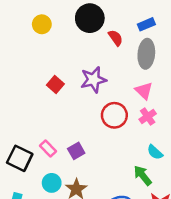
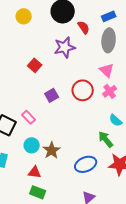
purple star: (93, 80) -> (65, 47), moved
purple square: (76, 151) -> (52, 95), moved

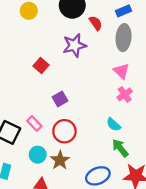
red circle: (83, 90) -> (64, 131), moved
cyan semicircle: (116, 120) -> (114, 125), moved

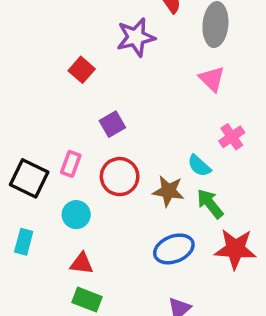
pink cross: (125, 94) -> (232, 137), moved
pink rectangle: (34, 123) -> (71, 164), turned 64
brown star: (60, 160) -> (168, 191), moved, turned -30

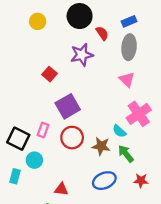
purple square: (112, 124) -> (68, 106), size x1.6
pink cross: (232, 137) -> (139, 114), size x1.6
cyan circle: (76, 215) -> (34, 160), moved
red star: (235, 249) -> (141, 181), size x0.6
red triangle: (82, 263) -> (61, 189), moved

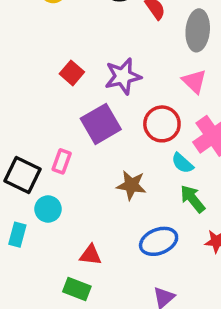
purple star: (82, 55) -> (123, 76), moved
red circle: (72, 138) -> (162, 124), moved
brown star: (101, 146) -> (131, 185), moved

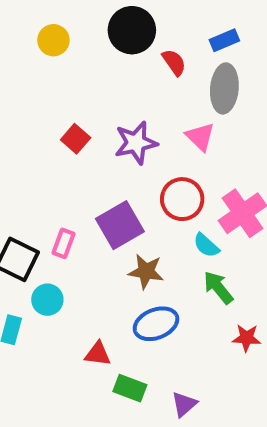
pink triangle: (194, 81) -> (200, 137), moved
purple square: (101, 124) -> (120, 225), moved
blue ellipse: (159, 241) -> (156, 324), moved
green rectangle: (77, 289) -> (130, 388), moved

